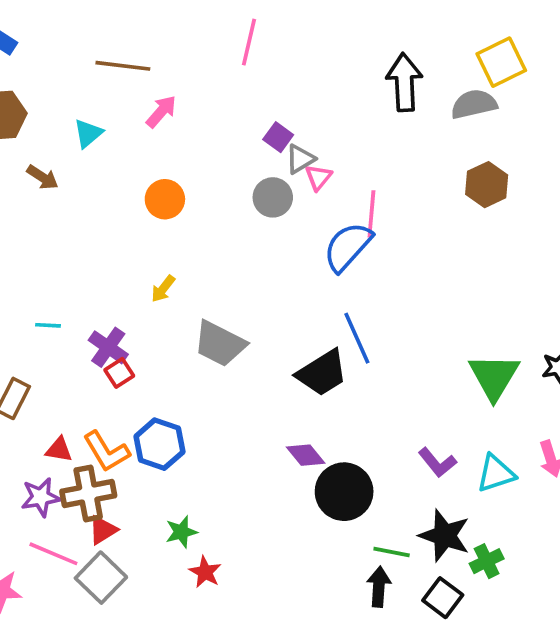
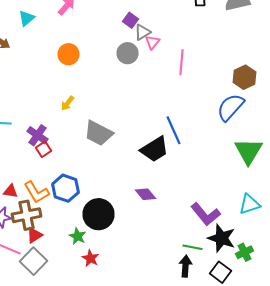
brown hexagon: (487, 185) -> (244, 77), moved
blue semicircle: (348, 247) -> (230, 107), moved
purple L-shape: (437, 462) -> (206, 214), moved, size x1.4
black circle: (344, 492) -> (98, 214), moved
green star: (181, 532) -> (78, 236), turned -30

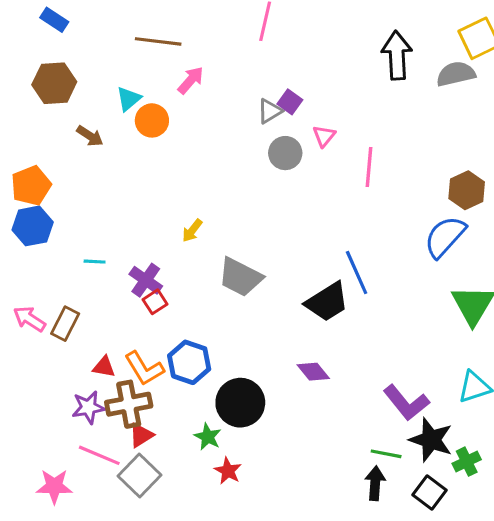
gray triangle: (142, 32) -> (270, 111), moved
orange circle: (68, 54) -> (152, 120), moved

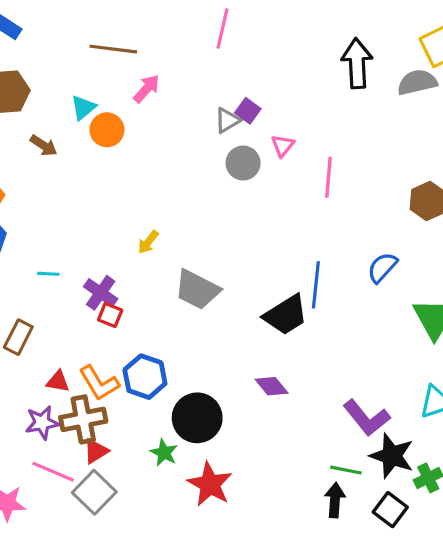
blue semicircle: (445, 237) -> (382, 267), moved, size x0.7
blue line: (357, 272) -> (316, 285), turned 30
red square: (155, 302) -> (110, 315), turned -35
red star: (228, 471) -> (210, 484), moved, size x1.6

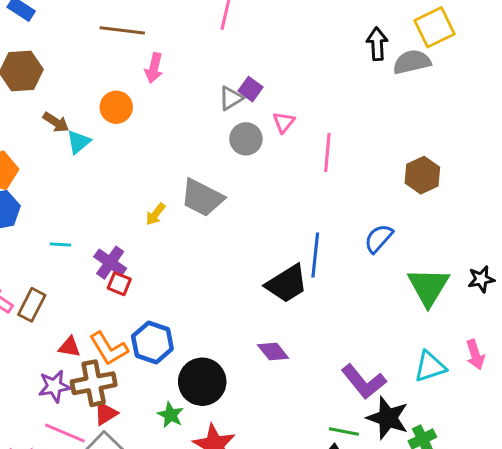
black arrow: (357, 63) -> (377, 44), moved, size x0.7
pink arrow: (147, 89) -> (154, 68), turned 152
cyan triangle: (83, 108) -> (79, 142), moved
gray trapezoid: (197, 290) -> (202, 198), moved

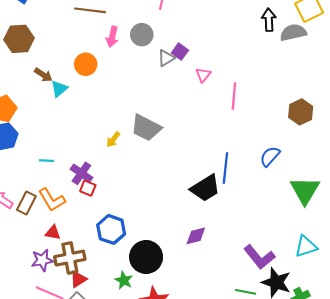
gray circle: (246, 139) -> (142, 35), moved
orange L-shape: (109, 349) -> (52, 200), moved
purple diamond: (273, 352) -> (196, 236), turned -65

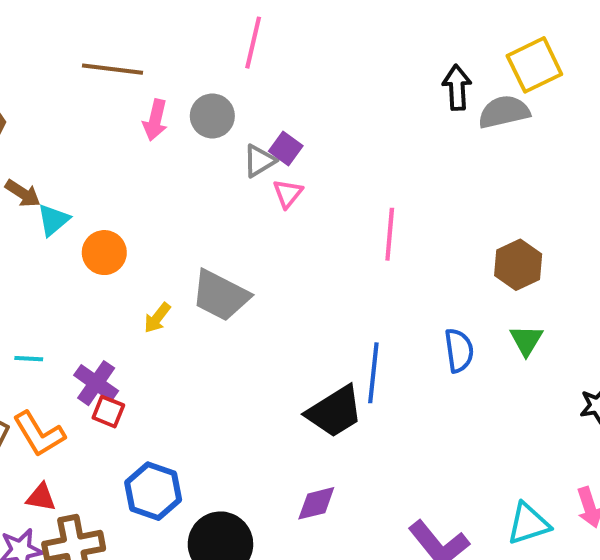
orange circle: (86, 64) -> (104, 253), moved
pink triangle: (203, 75) -> (288, 193), moved
blue semicircle: (270, 156) -> (459, 350), turned 130
green triangle: (305, 190) -> (526, 340), moved, size x0.6

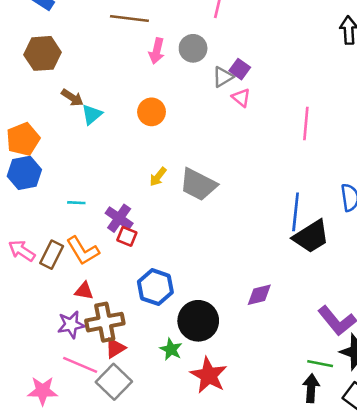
pink triangle: (288, 193) -> (241, 98), turned -30
orange circle: (104, 253) -> (152, 112), moved
gray trapezoid: (220, 295) -> (198, 185), moved
black trapezoid: (335, 412) -> (311, 236), moved

